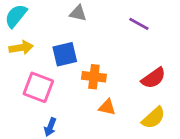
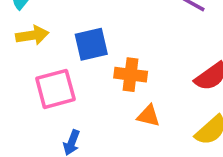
pink square: (38, 87) -> (55, 89), turned -36

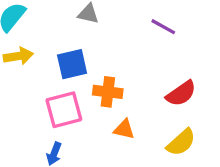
pink square: (55, 89) -> (64, 110), moved

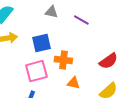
purple line: (163, 27) -> (81, 20), moved

